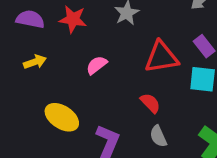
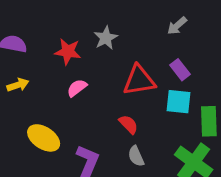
red star: (73, 19) -> (68, 52), moved

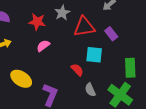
red triangle: (139, 80) -> (84, 27), moved
cyan square: (179, 102) -> (94, 55), moved
gray semicircle: (136, 156) -> (90, 90), moved

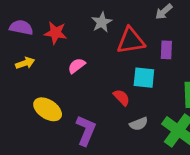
red star: (37, 22) -> (56, 33), moved
purple rectangle: (111, 34) -> (166, 50), turned 40
gray semicircle: (90, 90) -> (139, 124), turned -88

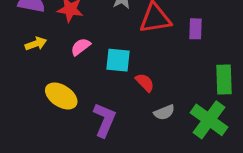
pink semicircle: (77, 66) -> (81, 47), moved
cyan square: (144, 78) -> (118, 60), moved

